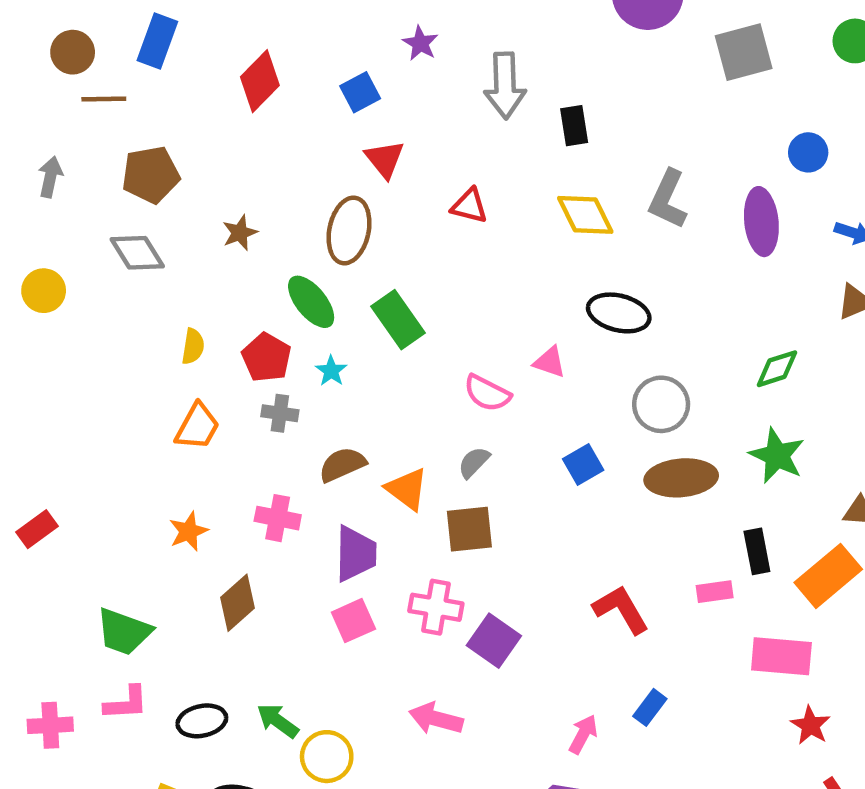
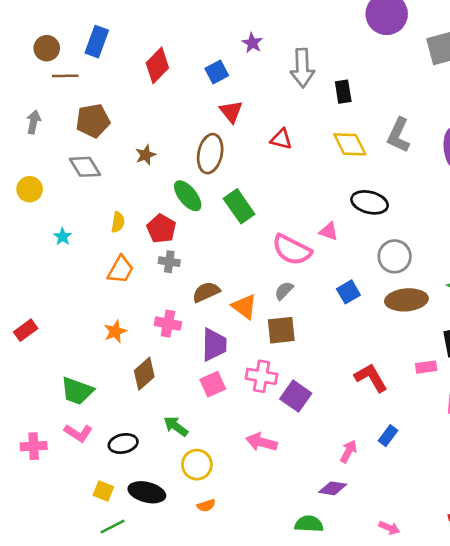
cyan star: (331, 371) -> (63, 237), moved
pink semicircle: (487, 393) -> (292, 250), size x1.4
pink L-shape: (126, 703) -> (78, 433), turned 36
green arrow: (278, 721) -> (176, 426), moved

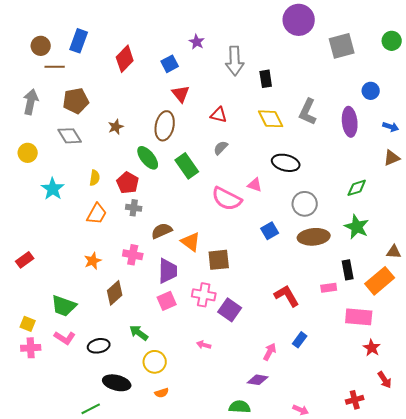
gray arrow: (34, 122) -> (31, 102), size x1.4
cyan star: (63, 237) -> (53, 189), size x1.6
gray semicircle: (284, 291) -> (221, 148), moved
pink arrow: (262, 442) -> (204, 345), size x0.6
yellow square: (103, 491) -> (28, 324), moved

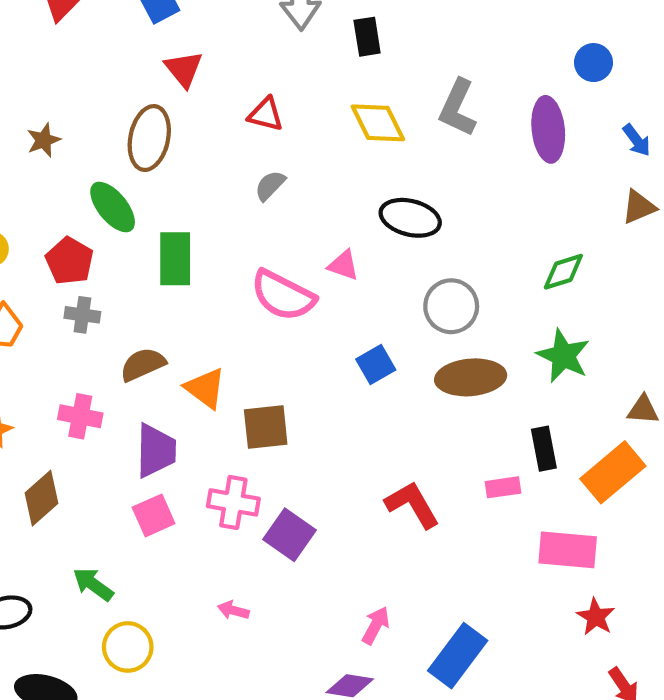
blue arrow: (391, 127) -> (637, 140), turned 35
green rectangle: (187, 166) -> (175, 259), moved, turned 35
blue rectangle: (300, 340) -> (458, 656), moved, size x1.8

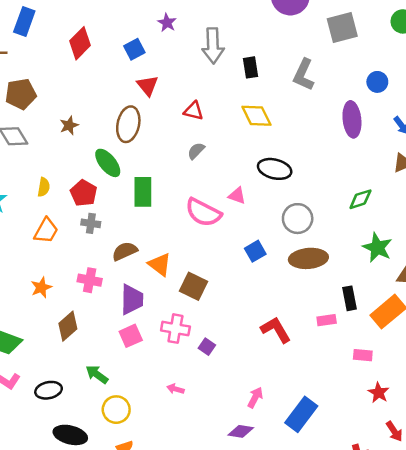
gray L-shape: (458, 108) -> (304, 75), moved
green star: (563, 356) -> (377, 248), moved
brown square: (266, 427) -> (194, 286), turned 32
purple square: (289, 535) -> (207, 347), size x0.6
pink rectangle: (568, 550) -> (363, 355), size x0.6

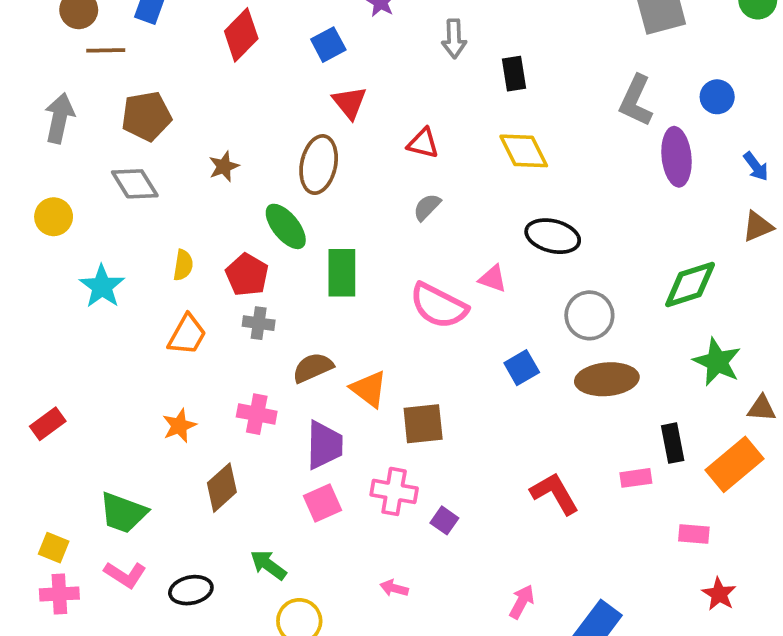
gray arrow: (213, 46) -> (454, 39), size x0.7
gray L-shape: (304, 75) -> (636, 101), moved
green diamond: (360, 199) -> (690, 284), size x1.4
brown square: (194, 286) -> (423, 424), turned -32

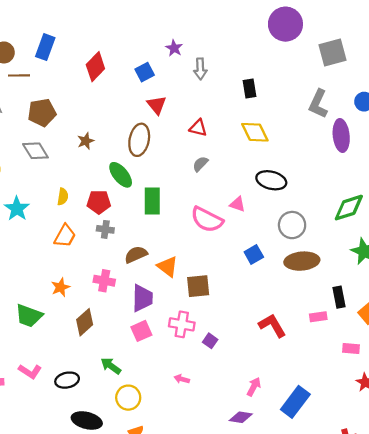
gray arrow: (454, 39) -> (200, 69), moved
red pentagon: (247, 275) -> (99, 202), turned -30
green trapezoid: (123, 513) -> (29, 316), moved

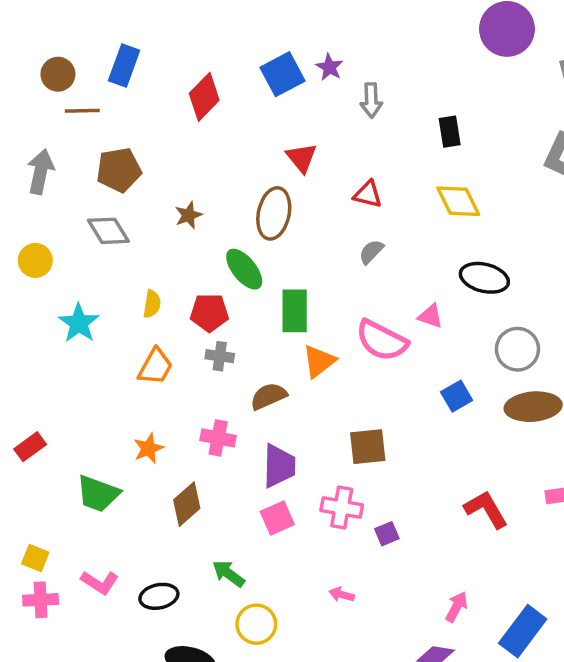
blue square: (145, 72) -> (282, 74), moved, size x1.4
orange triangle: (168, 267) -> (319, 361), moved, turned 45
purple square: (210, 341) -> (387, 534), turned 32

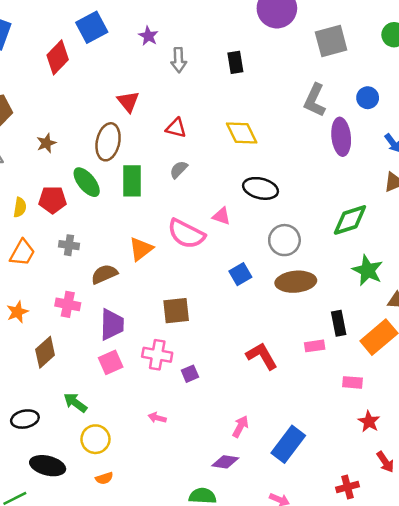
blue square: (282, 74) -> (92, 27), moved
black rectangle: (450, 132) -> (235, 62), moved
green rectangle: (295, 311) -> (132, 181), moved
red pentagon: (209, 313) -> (53, 200), moved

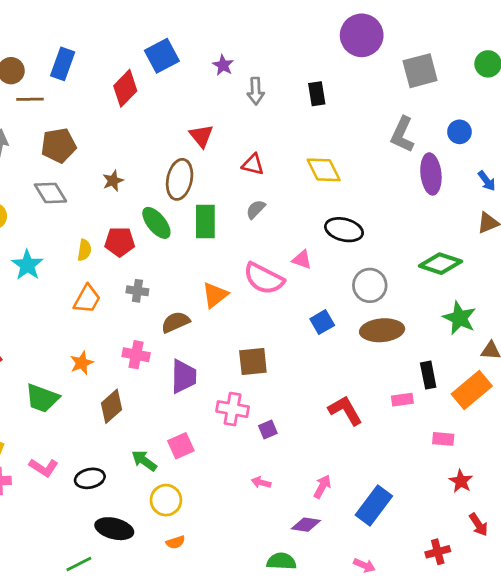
green diamond: (350, 220) -> (440, 264), turned 36
pink square: (111, 362) -> (181, 446), moved
pink arrow: (157, 418) -> (261, 482), moved

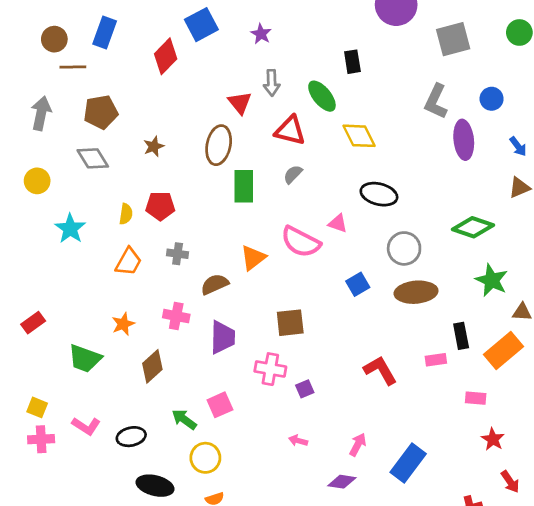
gray arrow: (256, 91) -> (272, 83), moved
red triangle: (253, 164) -> (290, 131), size x1.4
green ellipse: (156, 223) -> (322, 96), moved

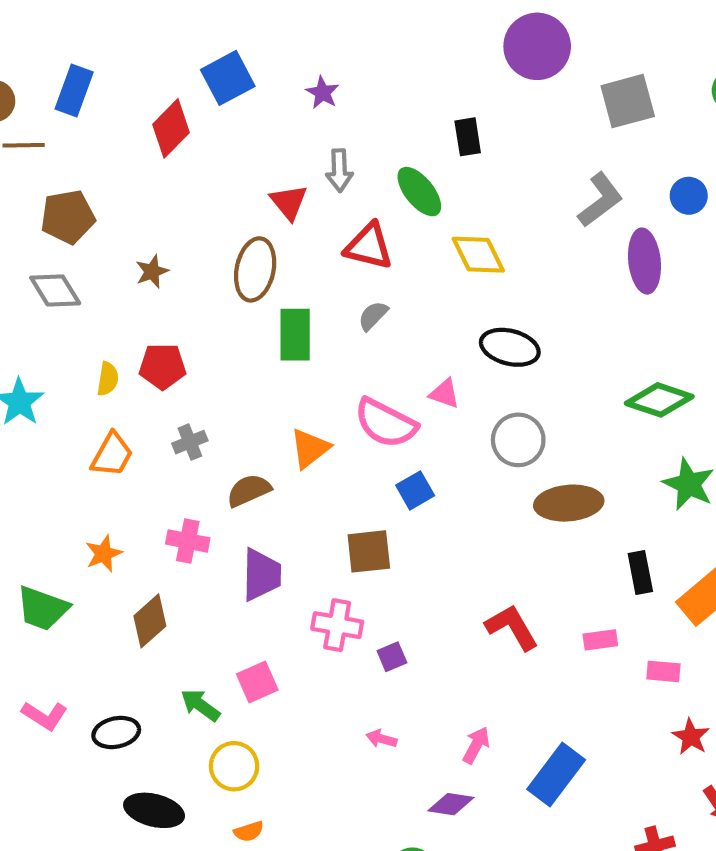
gray L-shape: (436, 101) -> (600, 200), turned -152
gray circle: (404, 248) -> (518, 440), moved
gray cross: (178, 254) -> (190, 442), turned -30
blue square: (358, 284) -> (415, 490), moved
pink rectangle: (436, 360) -> (600, 640), moved

